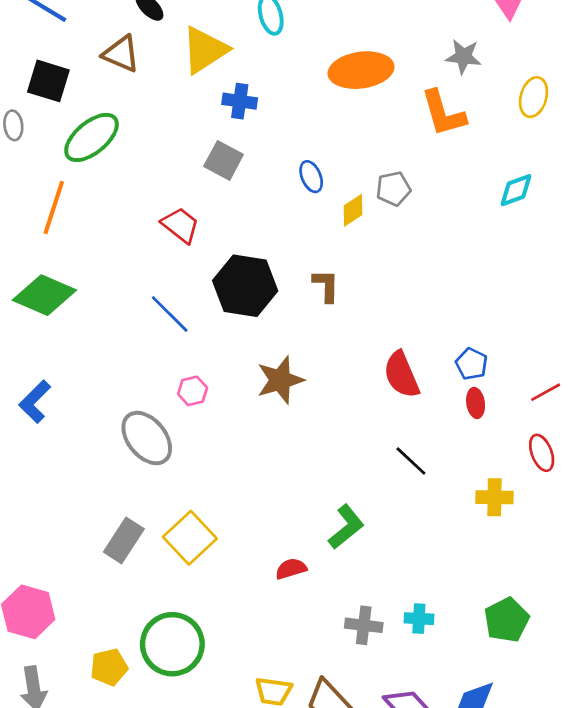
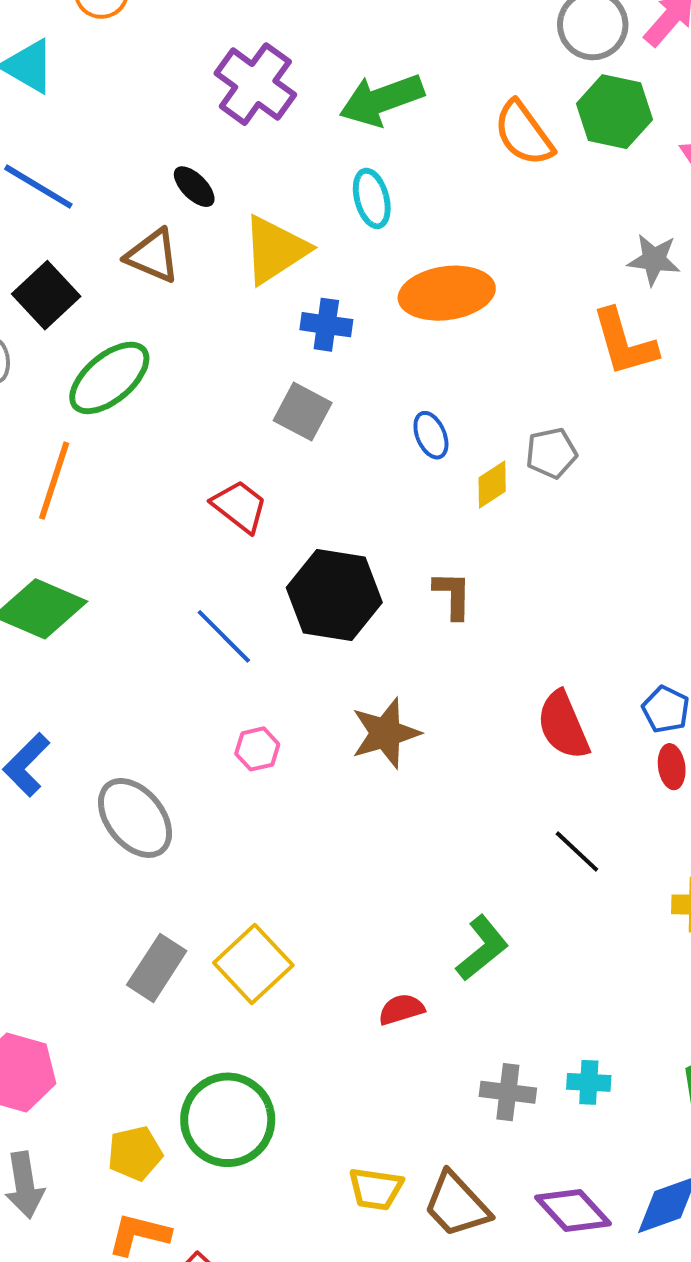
orange ellipse: (361, 70) -> (447, 293), moved
black square: (48, 81) -> (46, 295), turned 30
gray ellipse: (147, 438) -> (135, 818), moved

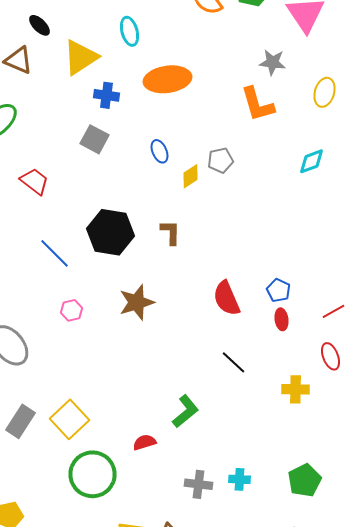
red trapezoid: (240, 506) -> (34, 181), moved
green circle: (228, 1120) -> (92, 474), moved

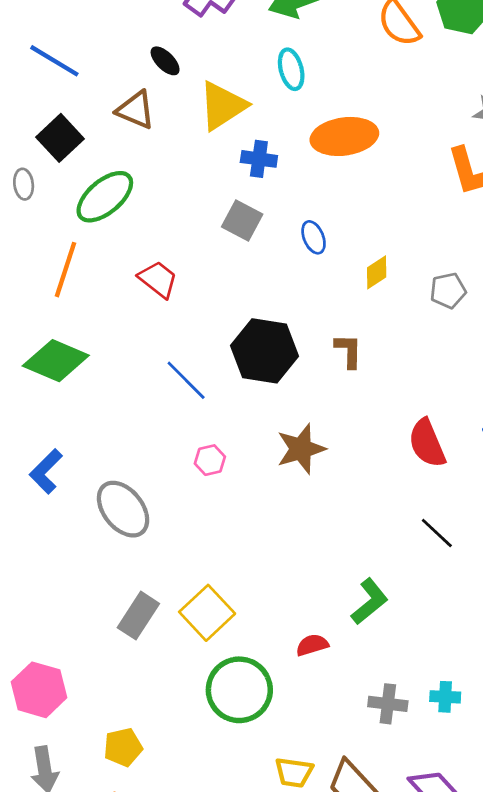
blue ellipse: (160, 151) -> (314, 237), moved
gray pentagon: (220, 160) -> (448, 291), moved

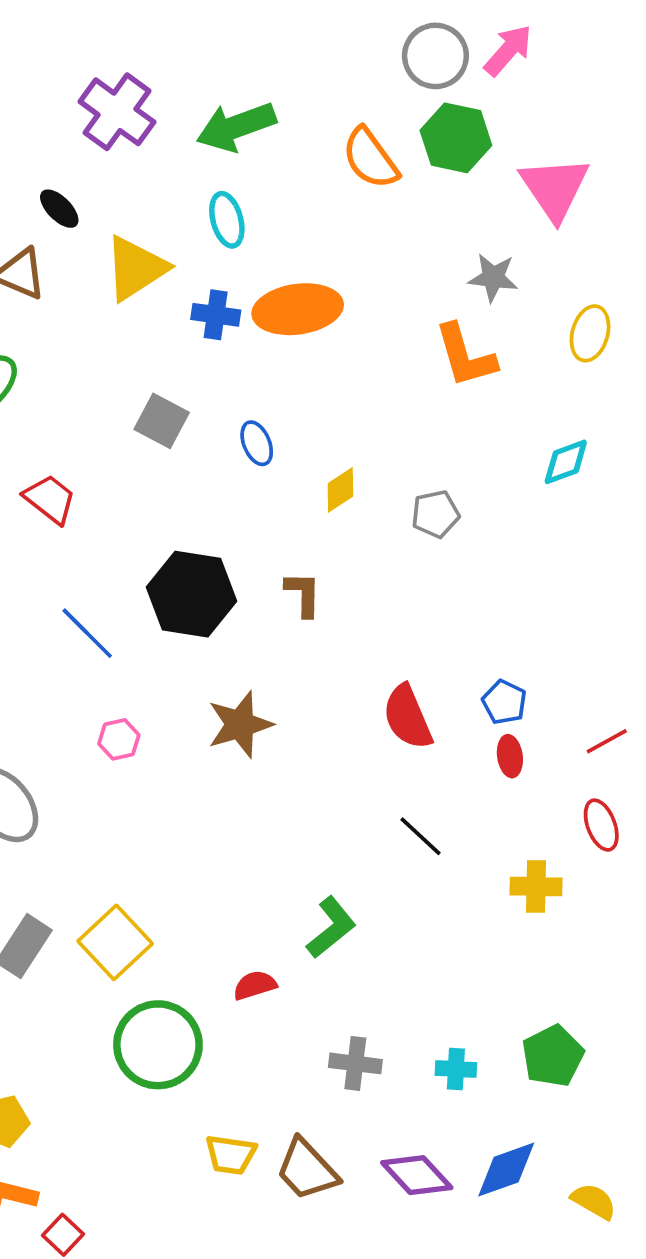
blue cross: (259, 159) -> (216, 315), moved
cyan cross: (445, 697) -> (456, 1069), moved

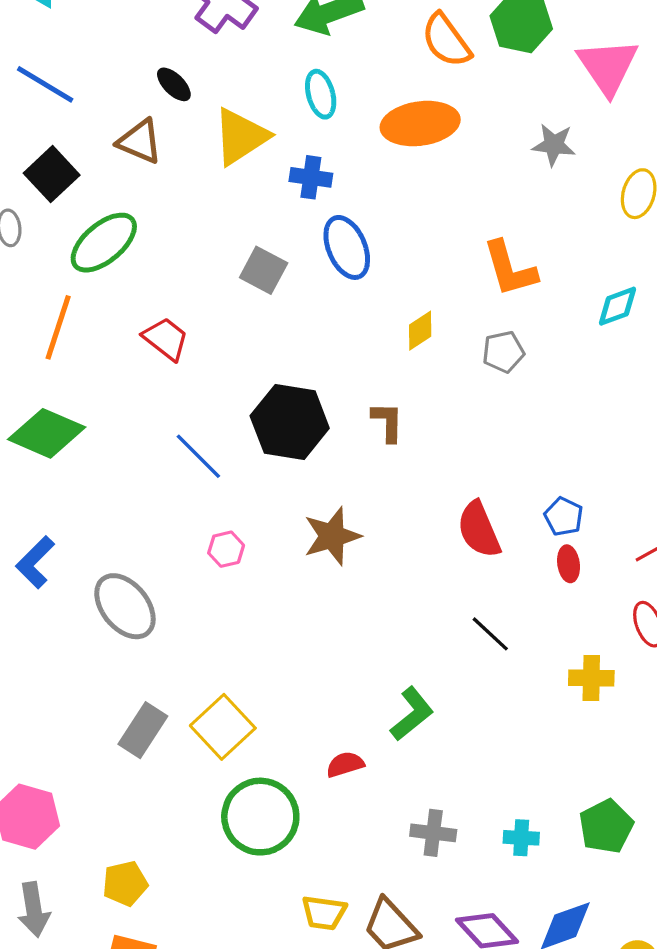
orange ellipse: (298, 309) -> (420, 124), moved
orange L-shape: (465, 356) -> (510, 269), moved
blue ellipse: (257, 443) -> (347, 247), moved, size x1.6

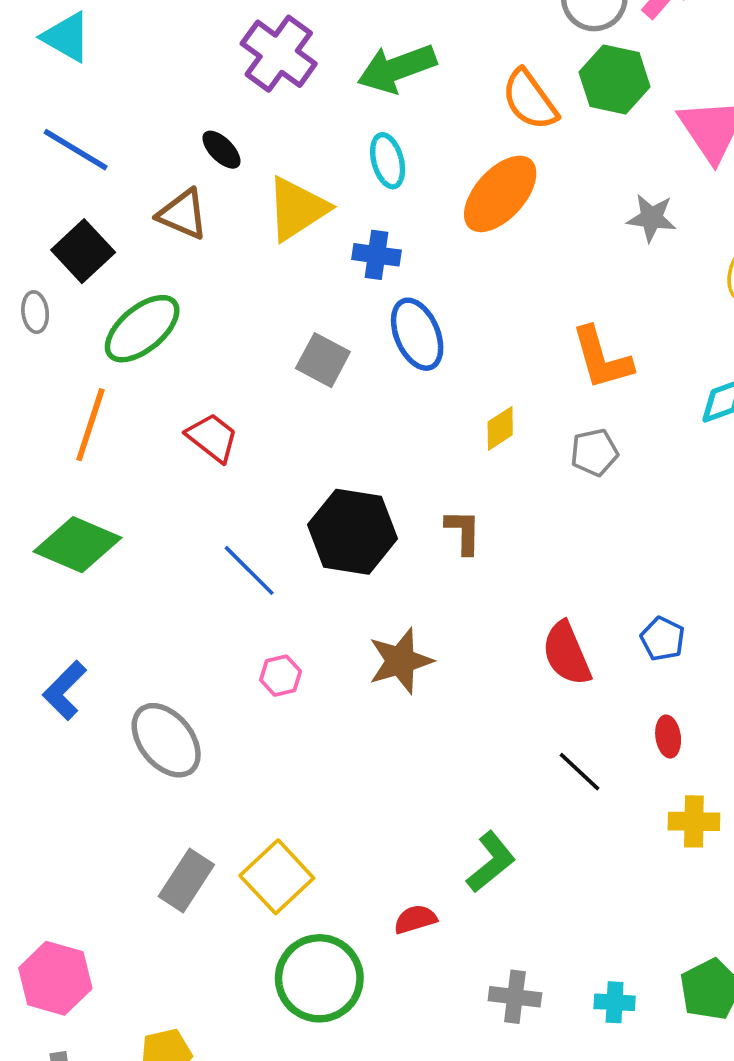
orange ellipse: (420, 124) -> (500, 194), turned -40
red ellipse: (569, 564) -> (668, 737), moved

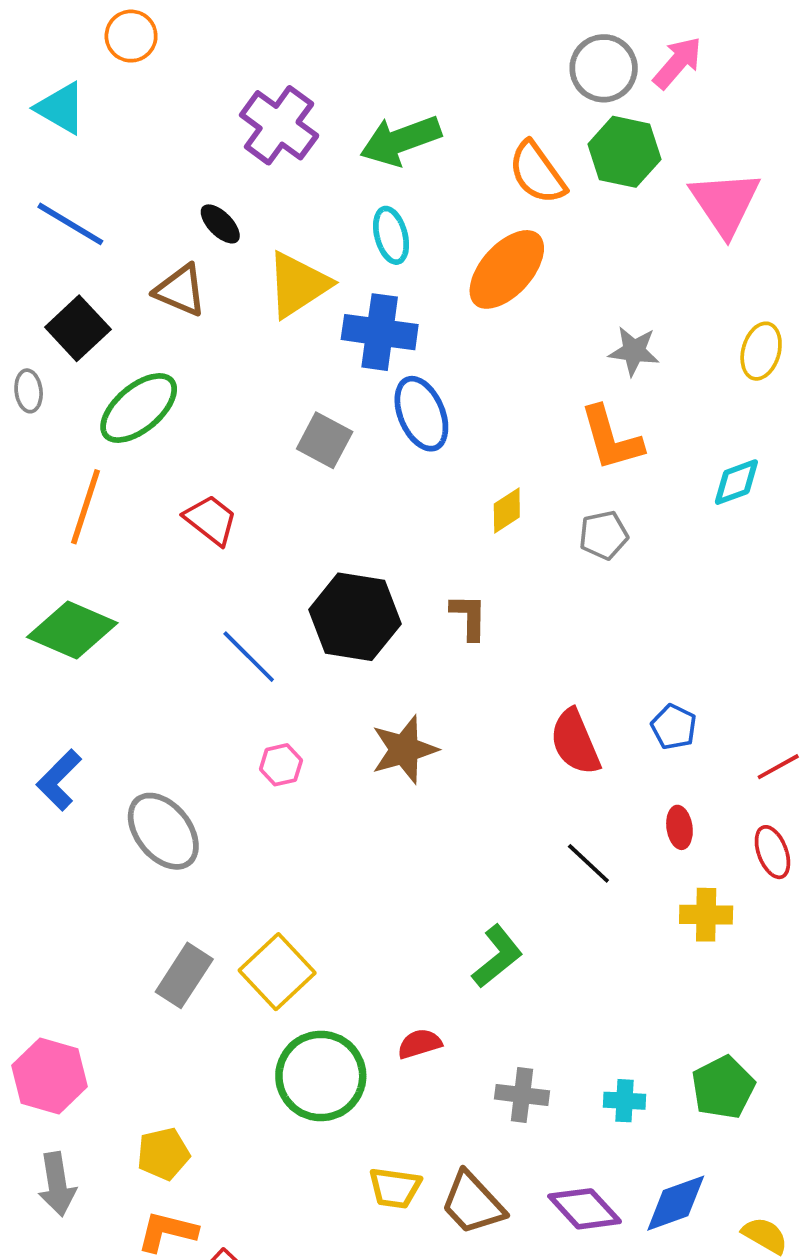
gray star: (651, 218) -> (634, 351), moved
blue cross: (377, 255) -> (380, 332), size x1.5
red semicircle: (415, 919) -> (419, 1044), moved

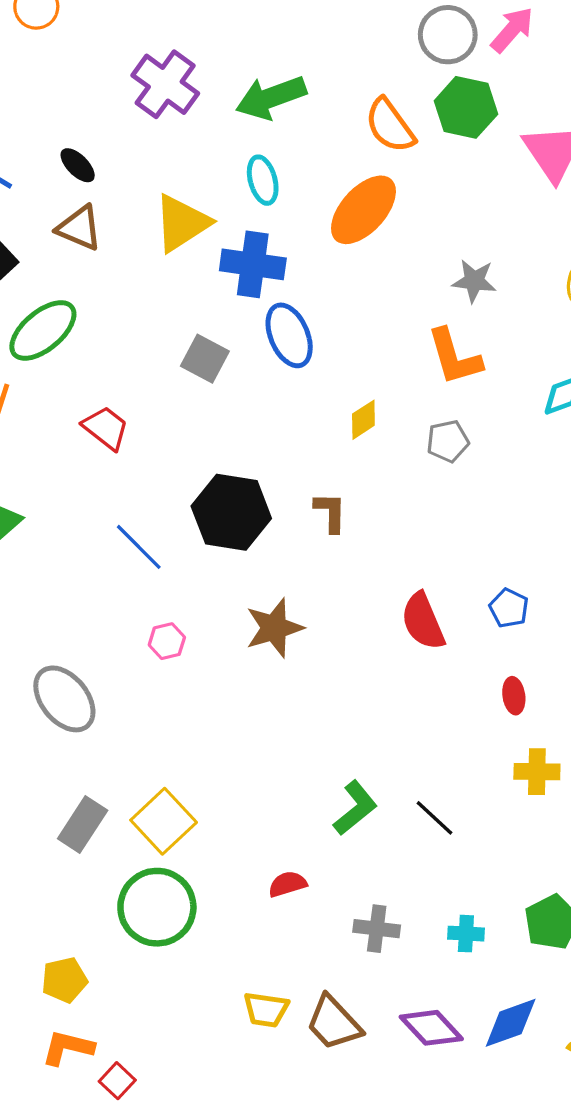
black ellipse: (220, 224) -> (78, 165), moved
black line: (588, 863) -> (435, 818), moved
green circle: (321, 1076) -> (157, 907), moved

